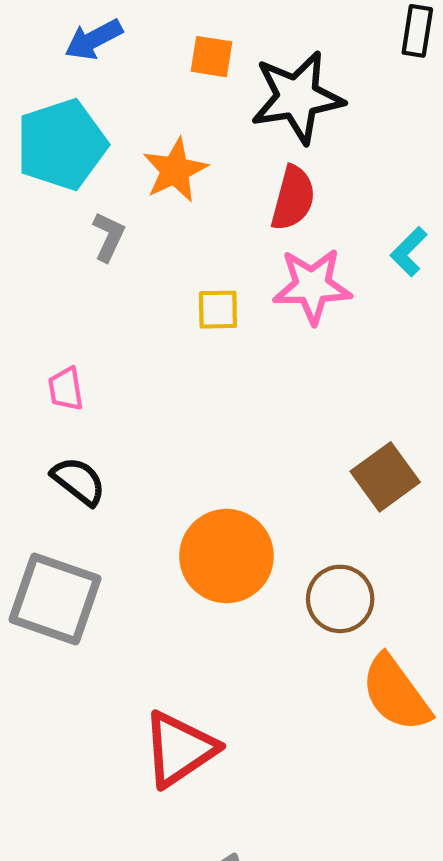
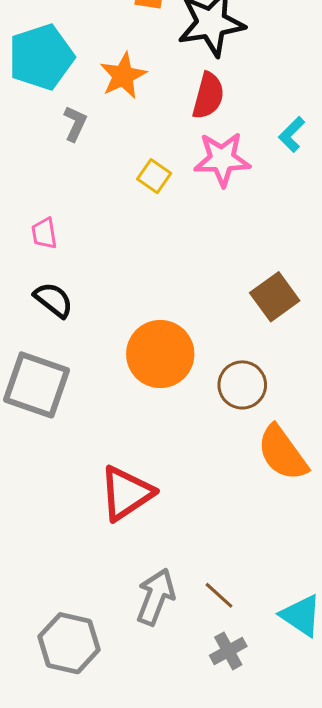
yellow square: (218, 310) -> (154, 176), turned 36

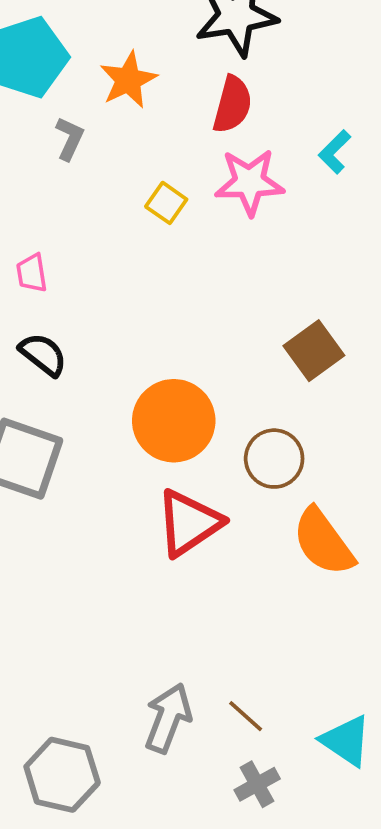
red triangle: (126, 493) -> (189, 523), moved

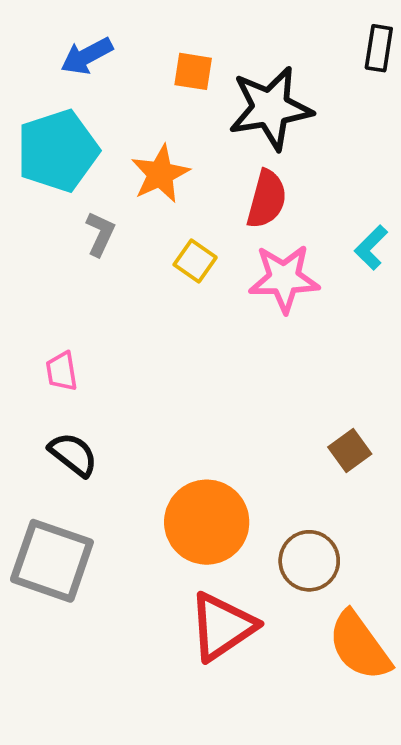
yellow square: (166, 203) -> (195, 261), moved
brown square: (314, 351) -> (350, 451), size x0.7

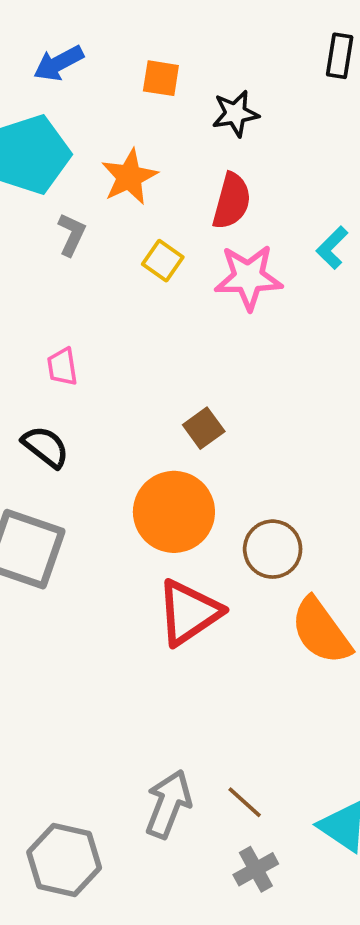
black star: (271, 108) -> (235, 114), size x0.6
pink trapezoid: (62, 371) -> (62, 367), moved
brown square: (350, 451) -> (204, 428), moved

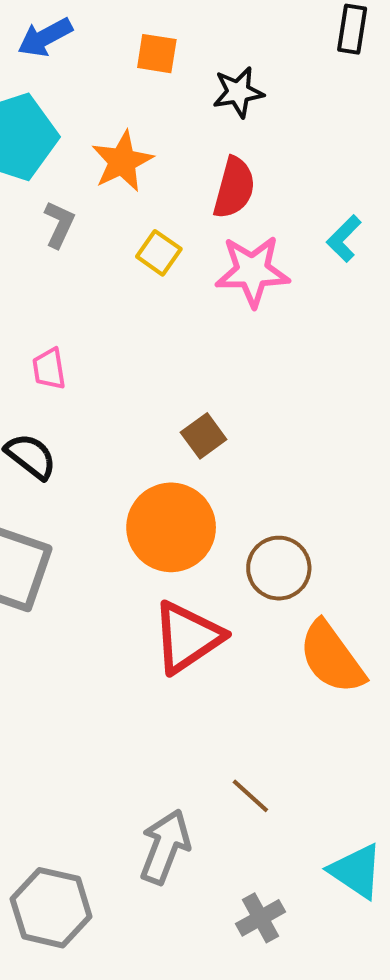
brown line: (245, 802) -> (250, 796), moved

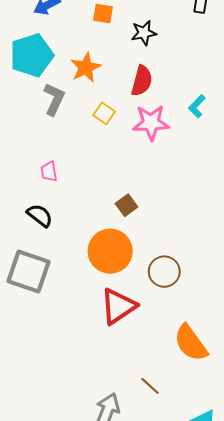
gray L-shape: (59, 224) -> (54, 99), size x1.4
orange semicircle: (332, 658) -> (191, 343), moved

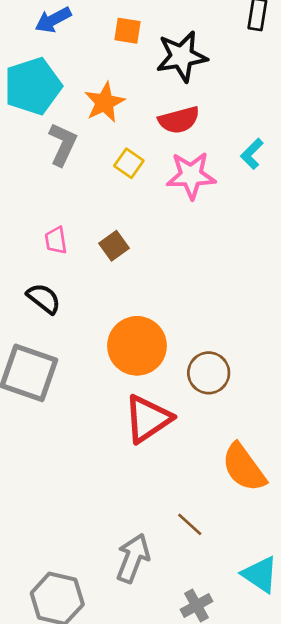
black star: (144, 33) -> (182, 56), size x1.5
red semicircle: (142, 81) -> (179, 120), turned 60
brown square: (126, 205) -> (114, 246), moved

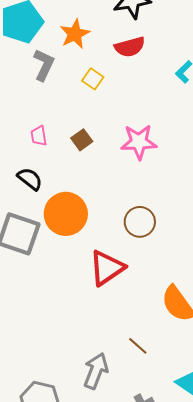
pink star: (191, 175) -> (139, 142), moved
orange circle: (137, 346) -> (66, 214), moved
brown circle: (209, 373) -> (140, 222), moved

